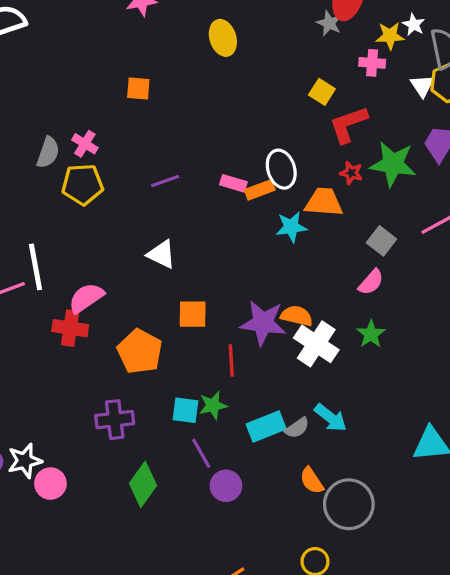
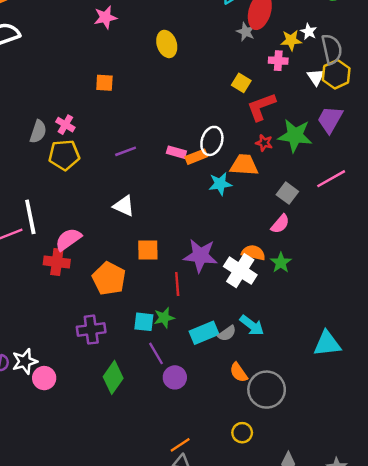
white ellipse: (281, 169) -> (212, 141), turned 36
orange semicircle: (297, 316) -> (253, 253), moved

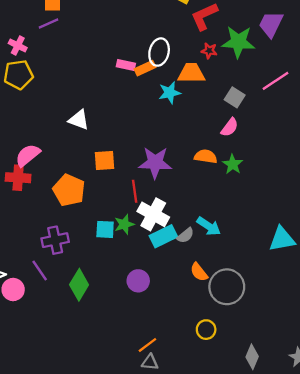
purple line: (126, 151) -> (48, 24), moved
white cross: (240, 271) -> (153, 214), moved
purple line: (156, 353) -> (40, 270), moved

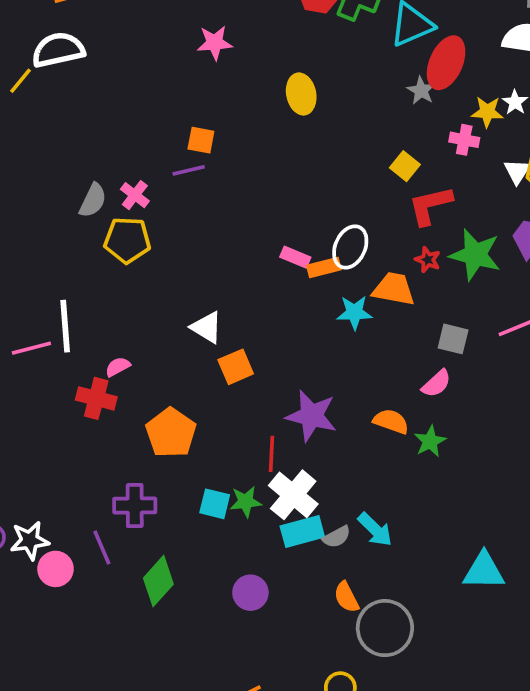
gray square: (235, 97) -> (453, 339), turned -30
pink semicircle: (28, 155) -> (118, 367), size x0.6
orange square: (104, 161) -> (236, 367), moved, turned -30

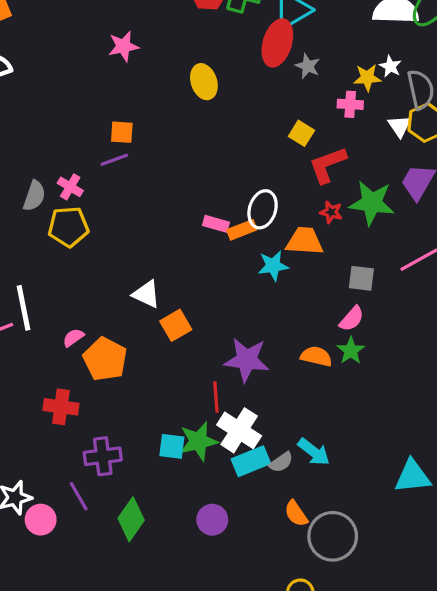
red ellipse: (446, 63) -> (277, 43), moved
red cross: (96, 398) -> (61, 407), moved
orange pentagon: (171, 433) -> (105, 359), moved
green star: (430, 441) -> (351, 351), moved
green star: (246, 502) -> (199, 441), size x1.4

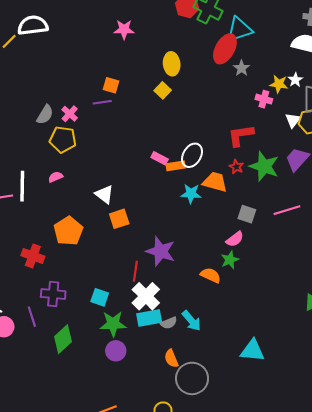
yellow square: (301, 133) -> (163, 90), moved
pink semicircle: (73, 338) -> (56, 177), moved
orange semicircle: (316, 356) -> (211, 275), moved
green star: (199, 441) -> (113, 324), moved

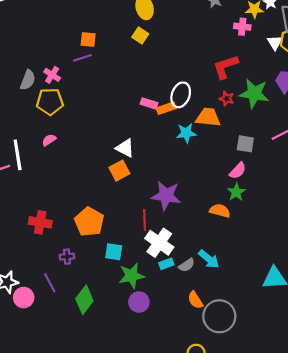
white triangle: (104, 194) -> (125, 148), moved
orange pentagon: (68, 231) -> (89, 222), moved
purple cross: (53, 294) -> (67, 257), size x0.6
cyan rectangle: (149, 318) -> (166, 264), size x0.6

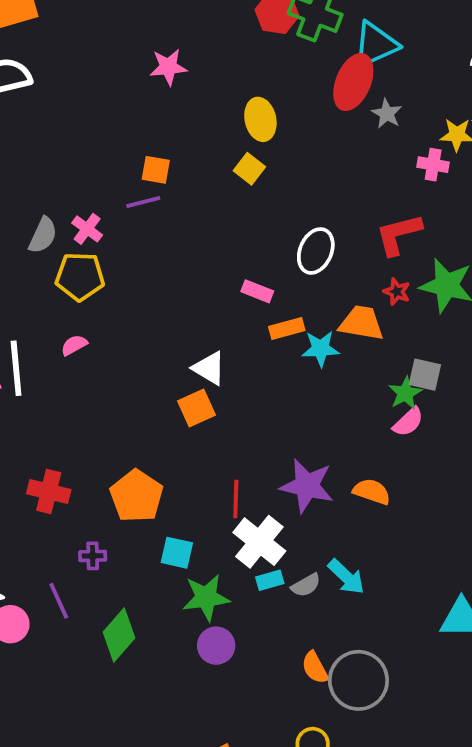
white ellipse: (181, 95) -> (316, 251), moved
orange rectangle: (166, 108) -> (287, 328), moved
green star: (236, 192) -> (405, 393), moved
purple star: (166, 196) -> (307, 486), moved
orange semicircle: (195, 300) -> (315, 668), moved

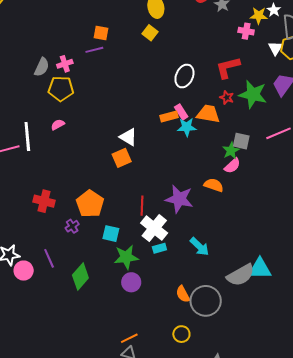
pink cross: (87, 229) -> (65, 64), turned 35
pink rectangle: (257, 291) -> (181, 112), moved, turned 35
orange semicircle: (372, 492) -> (214, 185), moved
purple cross: (93, 556) -> (72, 226), moved, turned -32
gray semicircle: (306, 585) -> (241, 275), moved, size x1.8

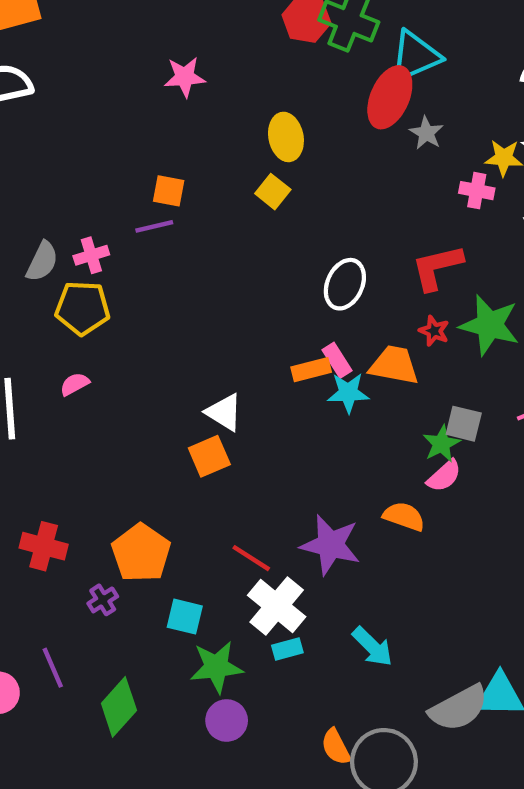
red line: (142, 206) -> (251, 558), turned -60

